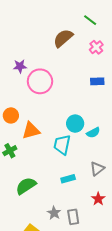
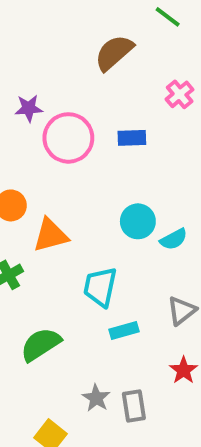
pink cross: (96, 47) -> (180, 94), moved
blue rectangle: (97, 81) -> (132, 138), moved
cyan trapezoid: (62, 145) -> (100, 287), moved

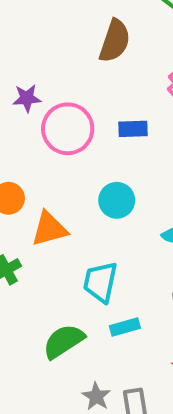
brown semicircle: (114, 53) -> (115, 41), turned 150
cyan circle: (138, 221) -> (117, 200), moved
green semicircle: (41, 344) -> (64, 341), moved

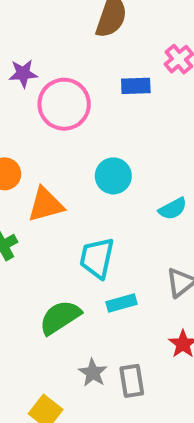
blue rectangle: (133, 129) -> (136, 86), moved

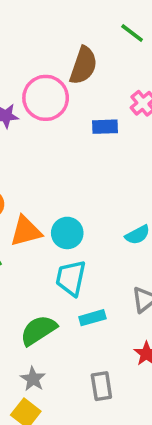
pink circle: (64, 104) -> (46, 98), moved
cyan circle: (113, 176) -> (67, 233), moved
gray star: (93, 373) -> (33, 379), moved

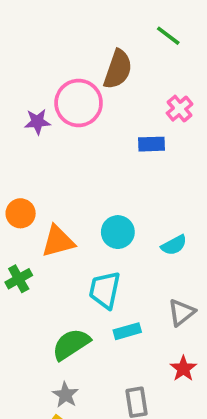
blue rectangle: (105, 127) -> (151, 144), moved
cyan circle: (67, 233) -> (118, 232), moved

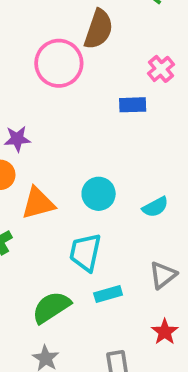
purple star: (37, 122) -> (17, 139), moved

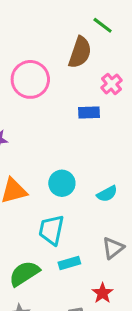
brown semicircle: (99, 29) -> (80, 52), moved
red star: (165, 332) -> (103, 293), moved

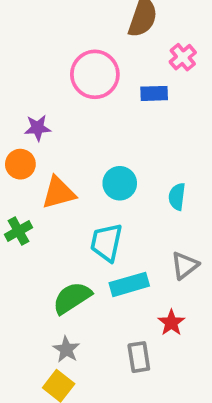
pink circle: (30, 79) -> (95, 74), moved
cyan semicircle: (107, 194) -> (177, 197), turned 125
cyan rectangle: (69, 263) -> (129, 284), size x1.4

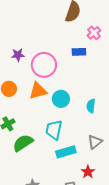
pink circle: (95, 74) -> (44, 65), moved
purple star: (38, 128) -> (18, 55), moved
orange triangle: (59, 193) -> (38, 91), moved
green semicircle: (72, 298) -> (23, 143), moved

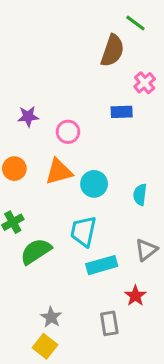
pink circle: (44, 65) -> (68, 132), size x0.6

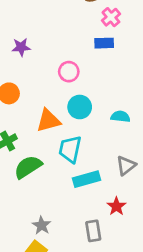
pink cross: (145, 83) -> (111, 17), moved
pink circle: (68, 132) -> (69, 72), moved
orange triangle: (59, 172) -> (48, 121), moved
cyan semicircle: (140, 195) -> (120, 117), turned 90

